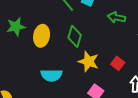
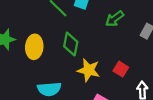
green arrow: (116, 17) -> (115, 19), turned -42

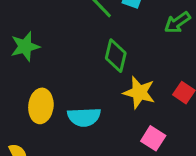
yellow ellipse: (34, 47) -> (41, 106), moved

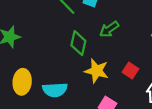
green arrow: (177, 23) -> (109, 29), moved

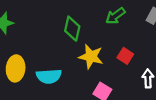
green arrow: (109, 29) -> (115, 16), moved

